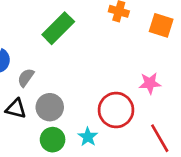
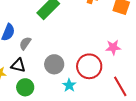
gray circle: (50, 107) -> (54, 64), moved
green circle: (53, 140) -> (25, 87), moved

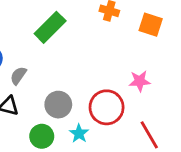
green circle: (25, 87) -> (42, 136), moved

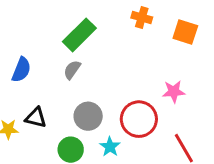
gray semicircle: (18, 76) -> (72, 70), moved

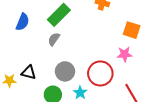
orange square: (185, 32) -> (132, 30), moved
blue semicircle: (21, 70) -> (23, 22), moved

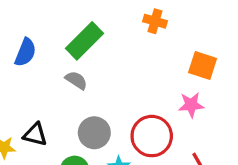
gray semicircle: (54, 39) -> (76, 80), turned 88

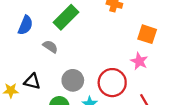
gray semicircle: (76, 80) -> (50, 47), moved
pink star: (191, 105) -> (139, 61), turned 30

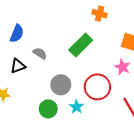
green rectangle: (66, 17) -> (81, 45), moved
black triangle: (32, 81) -> (18, 66), moved, turned -35

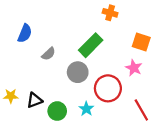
gray semicircle: (40, 53) -> (49, 54), turned 104
black triangle: (18, 66) -> (35, 100), moved
gray circle: (61, 85) -> (78, 72), moved

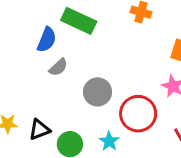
blue semicircle: (25, 33) -> (47, 40), moved
green rectangle: (91, 45) -> (79, 21), moved, turned 70

